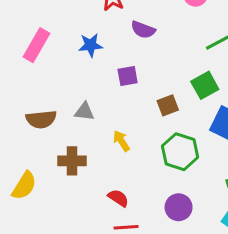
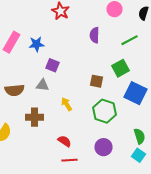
purple semicircle: (143, 30) -> (94, 35), moved, turned 70
blue star: (91, 45) -> (36, 44), moved
purple square: (128, 76) -> (52, 65), moved, turned 32
brown square: (168, 105) -> (96, 81), turned 32

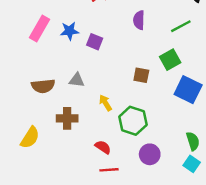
purple square: (52, 65) -> (95, 42), moved
green hexagon: (104, 111) -> (133, 121), moved

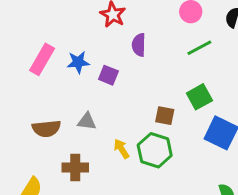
purple semicircle: (139, 20) -> (139, 45), moved
green line: (181, 26) -> (199, 48), moved
green hexagon: (133, 121) -> (155, 150), moved

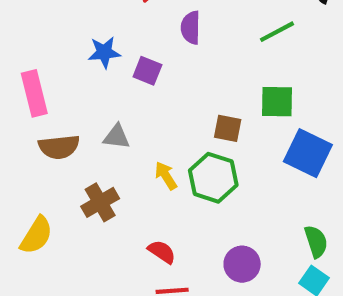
pink rectangle: (42, 59) -> (34, 93), moved, turned -44
green square: (199, 97) -> (277, 102), turned 30
brown cross: (75, 168) -> (100, 202), turned -30

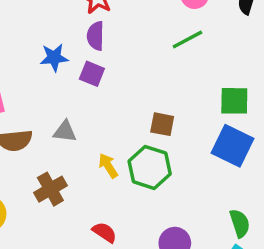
purple semicircle: (191, 28) -> (96, 36), moved
green line: (277, 32) -> (187, 40), moved
green square: (277, 102) -> (234, 101), moved

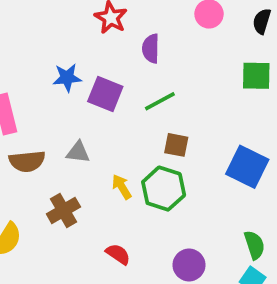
purple semicircle: (96, 36) -> (151, 49), moved
green line: (187, 40) -> (160, 101), moved
purple square: (92, 74) -> (105, 94), size x1.4
green square: (234, 101) -> (256, 76), moved

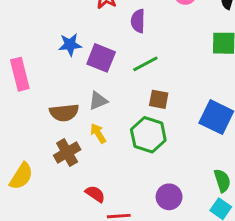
gray triangle: (78, 152) -> (98, 101), moved, turned -30
brown semicircle: (27, 161) -> (64, 113), moved
yellow arrow: (122, 187) -> (98, 133), moved
red semicircle: (118, 254) -> (95, 194), moved

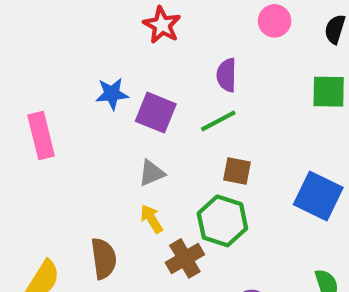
purple semicircle: (138, 21) -> (227, 75), moved
brown semicircle: (64, 113) -> (104, 258), moved, turned -92
brown cross: (67, 153) -> (185, 258), moved

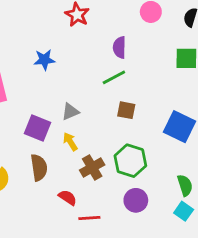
purple square: (156, 113) -> (38, 128), moved
green hexagon: (222, 221) -> (130, 161), moved

